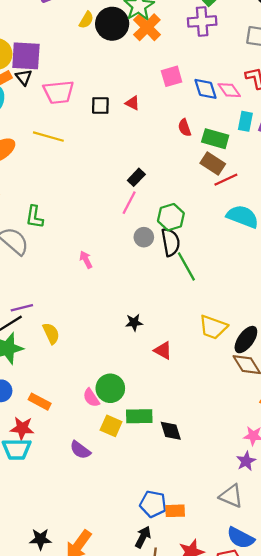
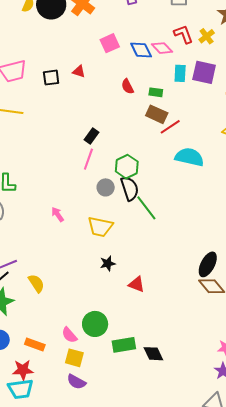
green rectangle: (215, 139) -> (156, 92), size x0.6
yellow trapezoid: (213, 327) -> (100, 227), moved
pink semicircle: (91, 398) -> (69, 335), moved
yellow square: (111, 426) -> (74, 358), moved

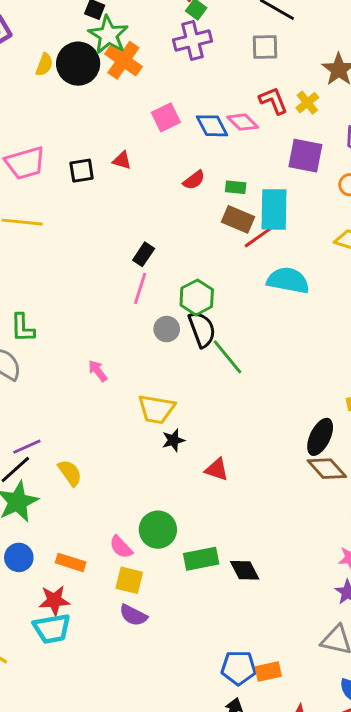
cyan rectangle: (180, 73) -> (274, 209), moved, size x1.6
red semicircle: (128, 86) -> (194, 180), turned -98
yellow trapezoid: (100, 227) -> (156, 409), moved

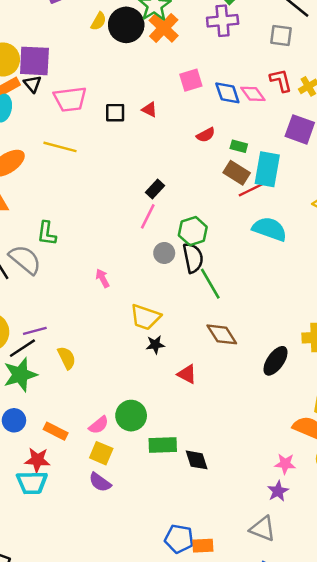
brown diamond: (327, 469) -> (222, 334), moved
pink semicircle: (121, 547) -> (99, 425), turned -95

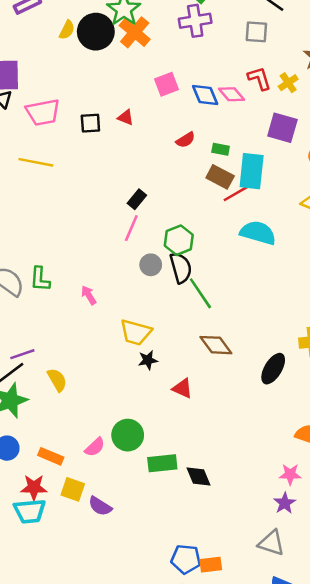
green L-shape: (47, 233) -> (40, 279), moved
yellow square: (101, 453) -> (73, 489), moved

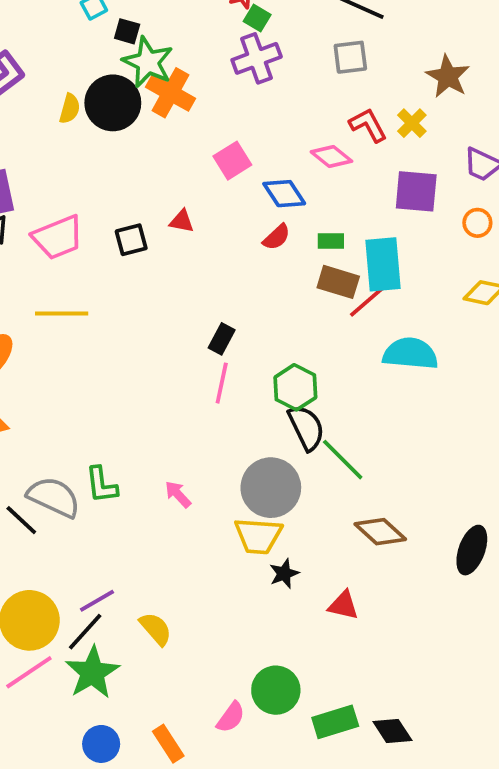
blue diamond: (205, 95) -> (284, 194), moved
gray circle: (151, 265) -> (271, 488), moved, size x1.8
orange rectangle: (51, 456) -> (168, 744), turned 45

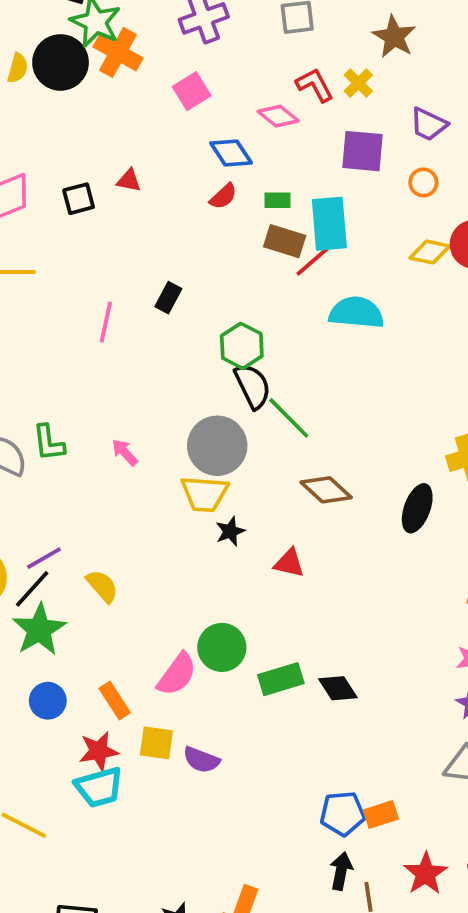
pink square: (232, 161) -> (192, 91), moved
pink line: (222, 383) -> (106, 322), moved
pink semicircle: (231, 717) -> (177, 674), size x1.4

